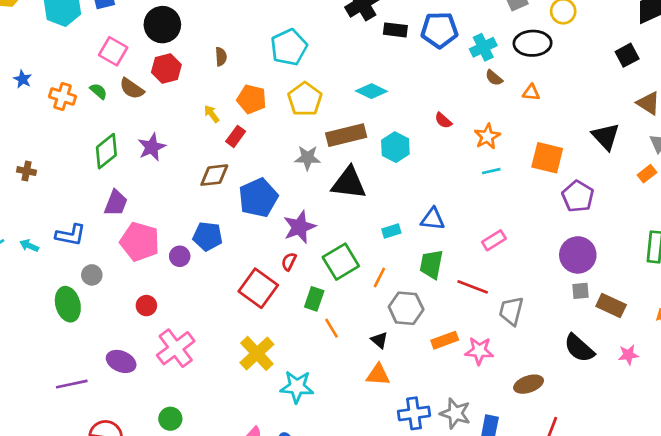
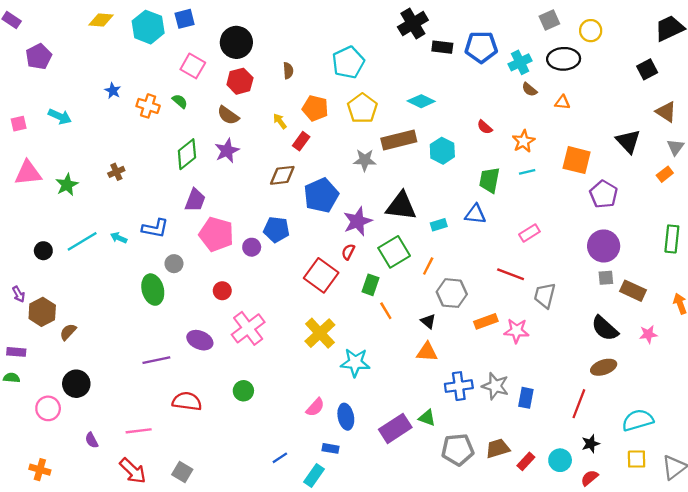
brown semicircle: (132, 89) -> (228, 115), moved
brown cross: (27, 171) -> (116, 172), turned -35
black triangle: (349, 183) -> (401, 206), moved
green trapezoid: (431, 264) -> (489, 180), moved
brown ellipse: (529, 384) -> (604, 367), moved

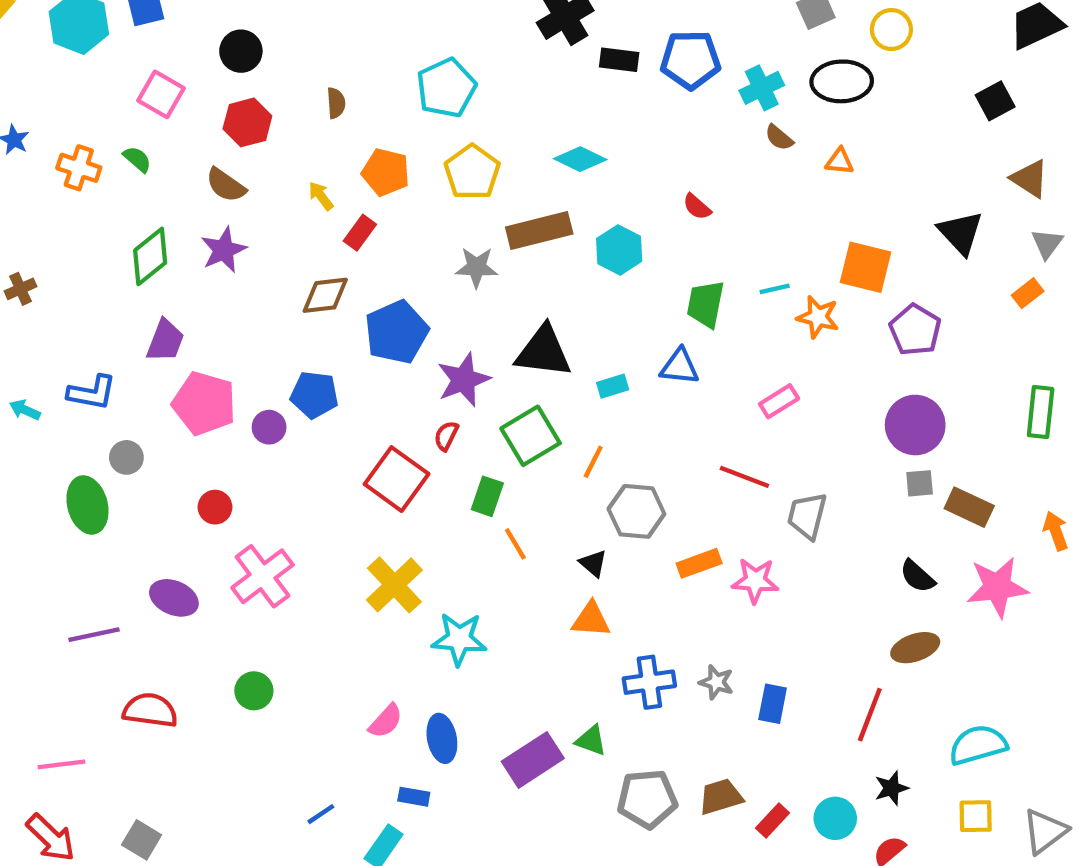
black circle: (236, 42) -> (241, 51), size x0.7
orange star: (524, 141) -> (818, 317), moved, turned -30
black semicircle: (605, 328) -> (917, 576), size x0.7
pink star: (648, 334) -> (997, 587), size x1.8
gray star: (495, 386) -> (716, 682), size x0.7

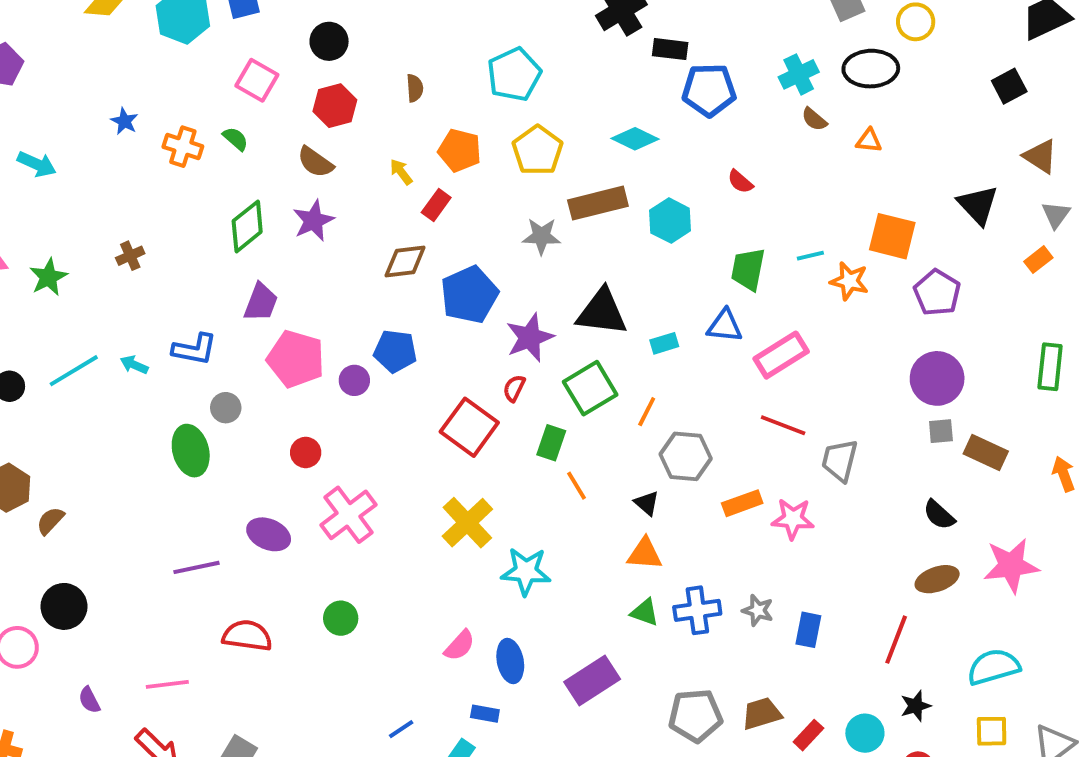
blue pentagon: (690, 60) -> (709, 90), moved
pink rectangle: (779, 401) -> (781, 355), moved, size x1.5
pink star: (997, 587) -> (1011, 566), moved
green triangle: (591, 741) -> (645, 612), moved

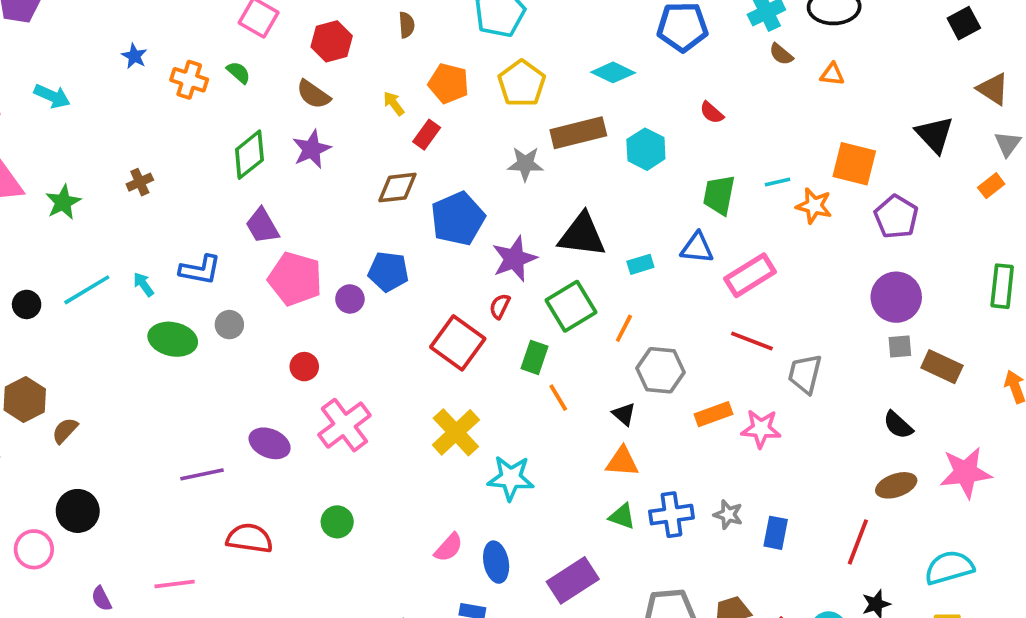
purple trapezoid: (261, 302) -> (262, 226), turned 129
cyan arrow: (134, 365) -> (143, 284), turned 30
green ellipse: (191, 451) -> (173, 339), moved, turned -63

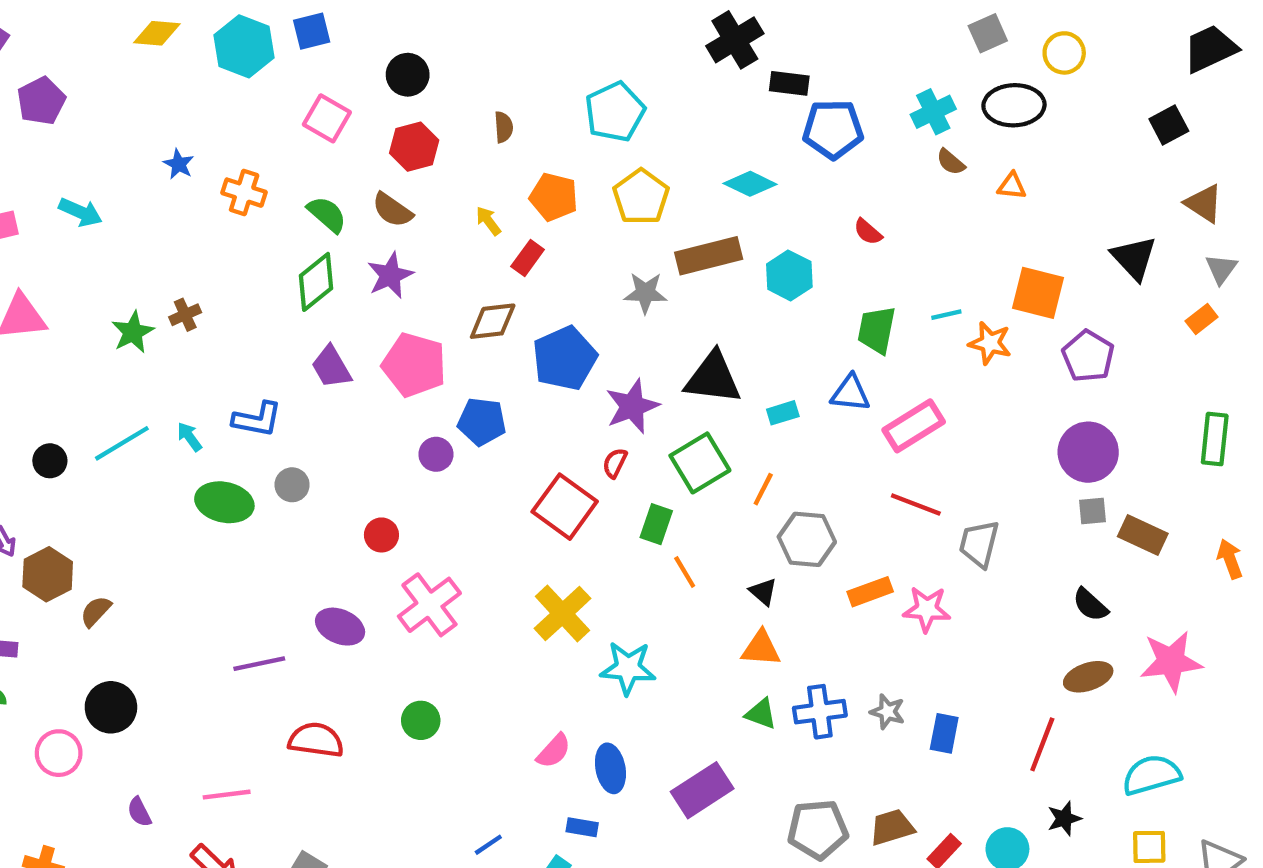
green semicircle: (238, 72) -> (327, 214), moved, size x1.4
green star: (63, 202) -> (133, 332), moved
pink pentagon: (295, 279) -> (414, 365), moved

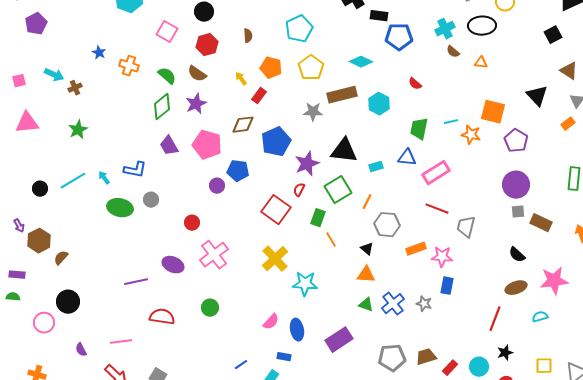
brown cross: (185, 315) -> (75, 88), moved
blue cross: (820, 712) -> (393, 304), turned -30
blue rectangle: (944, 733) -> (447, 286), moved
cyan semicircle: (1151, 775) -> (540, 317), moved, size x0.6

